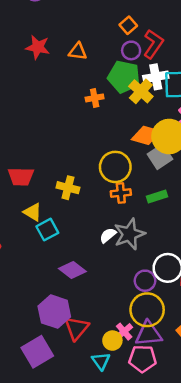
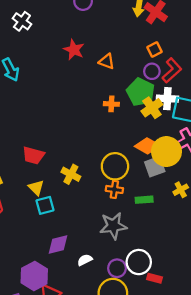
white semicircle: (108, 235) -> (85, 260), moved
purple diamond: (72, 270) -> (58, 245), turned -65

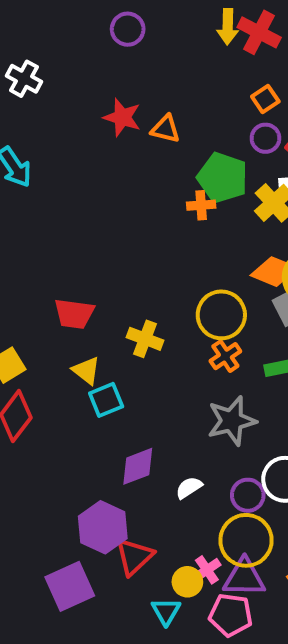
orange triangle: (107, 61) -> (165, 129), moved
green pentagon: (141, 92) -> (223, 178), moved
orange cross: (114, 189) -> (225, 356), turned -35

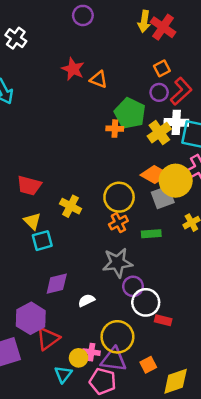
purple circle: (248, 495) -> (133, 286), moved
pink cross: (207, 570) -> (91, 352), turned 35

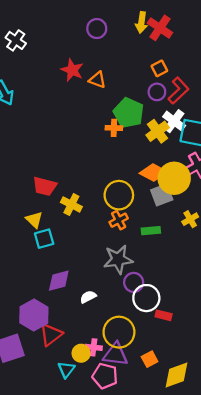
purple circle: (83, 15) -> (97, 29), moved
white cross: (176, 122) -> (174, 121), turned 35
red trapezoid: (29, 186) -> (45, 186), moved

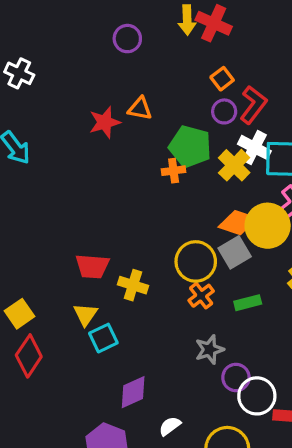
red star: (72, 70) -> (105, 122), moved, turned -30
gray square: (162, 195) -> (235, 252), moved
yellow triangle: (34, 220) -> (85, 314), turned 30
gray star: (118, 259) -> (209, 349), size x0.7
white semicircle: (88, 297) -> (170, 426), moved

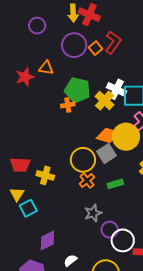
red L-shape: (253, 105) -> (113, 42), moved
purple circle: (224, 111) -> (74, 45), moved, size x1.6

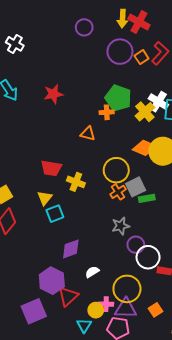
orange triangle: (46, 68) -> (88, 134), moved
red star: (25, 77) -> (53, 94), moved
gray square: (106, 154) -> (136, 187), moved

